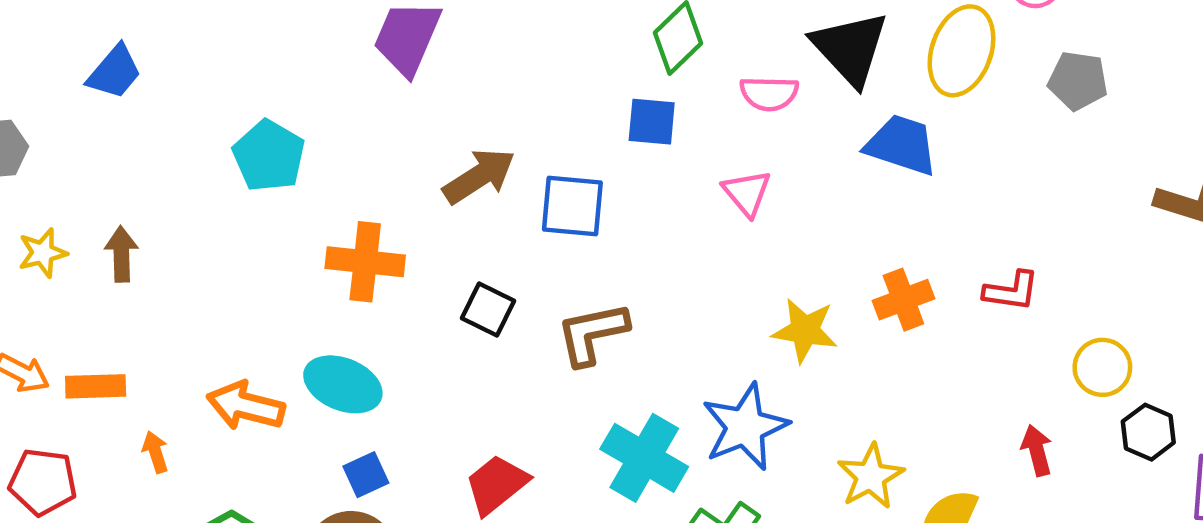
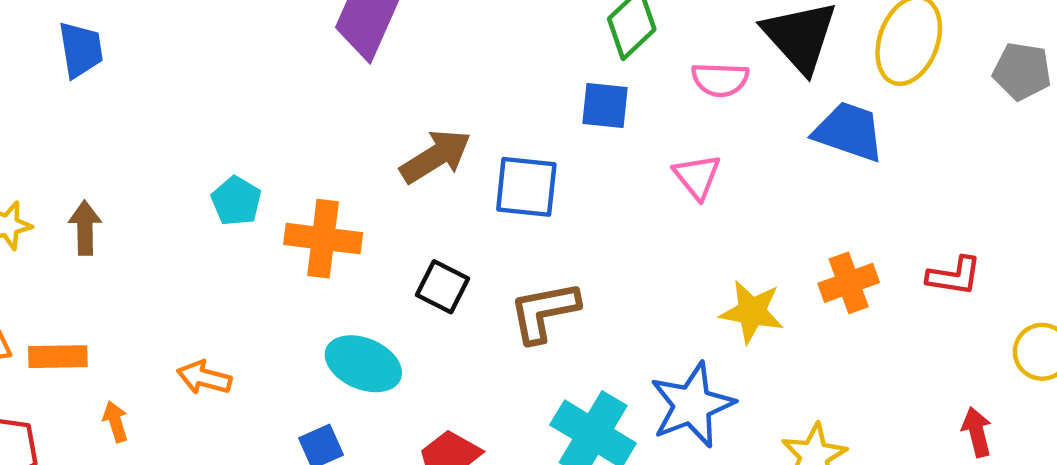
blue trapezoid: (115, 72) -> (81, 50), turned -50
cyan pentagon: (269, 156) -> (236, 201), moved, size x0.7
cyan ellipse: (343, 384) -> (363, 364), moved
orange arrow: (246, 406) -> (204, 378), size x0.7

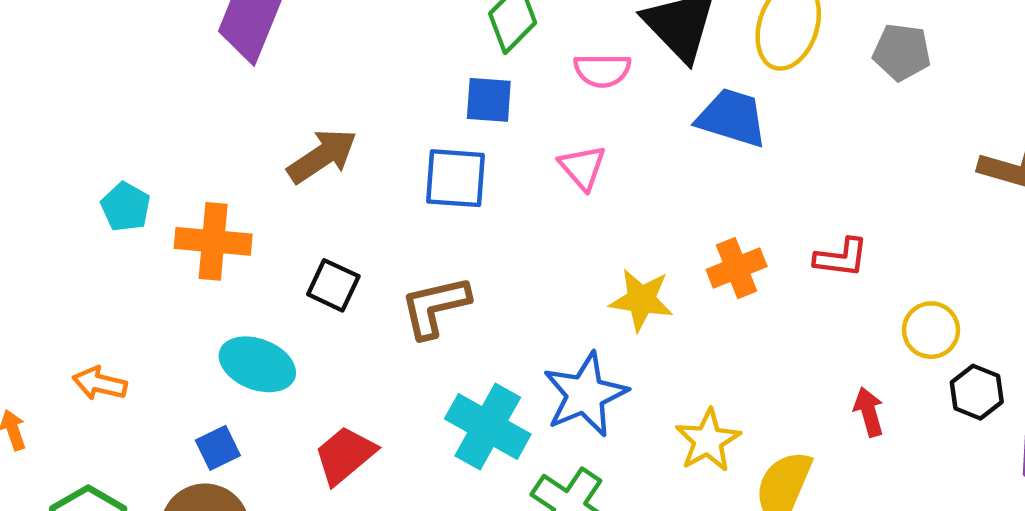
blue square: (526, 187) -> (455, 178), moved

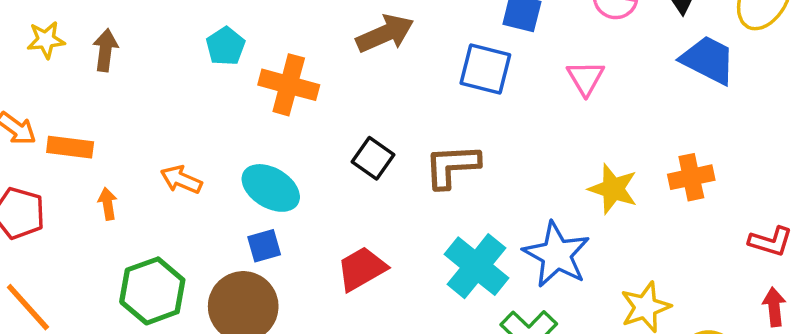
red L-shape: (841, 258) -> (771, 241), moved
black square: (333, 285) -> (373, 158), moved
cyan ellipse: (257, 364) -> (271, 188), moved
blue star: (585, 394) -> (557, 255), turned -30

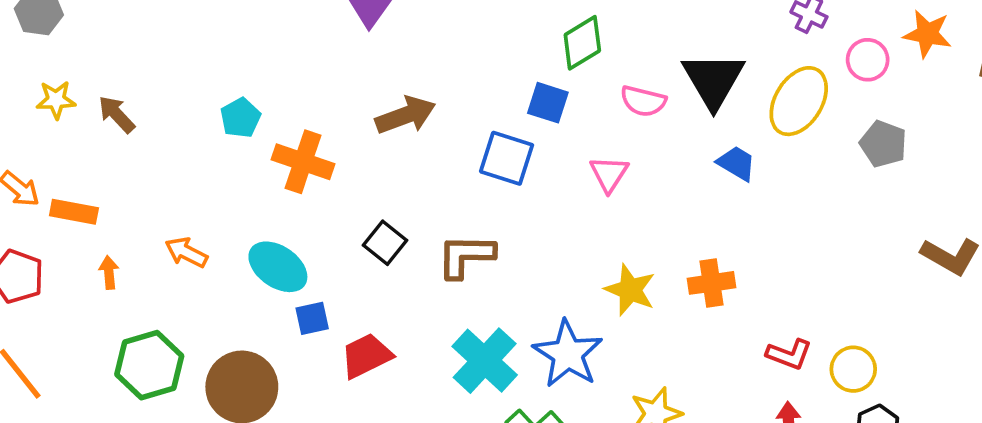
brown arrow: (105, 50) -> (117, 114), turned -54
blue trapezoid: (708, 60) -> (737, 163), size x0.7
blue square: (264, 246) -> (312, 318), moved

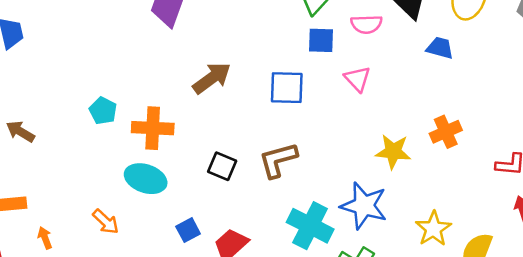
blue square: (548, 103) -> (321, 40), moved
orange arrow: (186, 252) -> (106, 222), moved, turned -148
cyan ellipse: (278, 267) -> (146, 179), moved

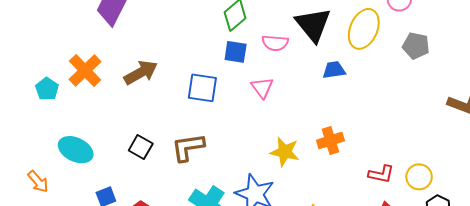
blue trapezoid: (440, 48) -> (334, 70), turned -30
orange cross: (153, 128) -> (85, 71), moved, turned 36

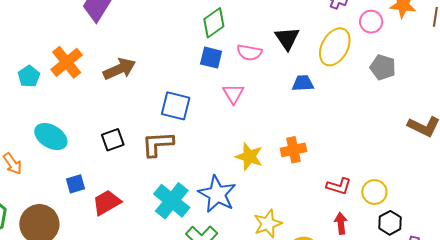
black triangle: (313, 25) -> (287, 38), size x0.7
blue square: (202, 88) -> (176, 106), moved
black square: (141, 147) -> (113, 140), turned 35

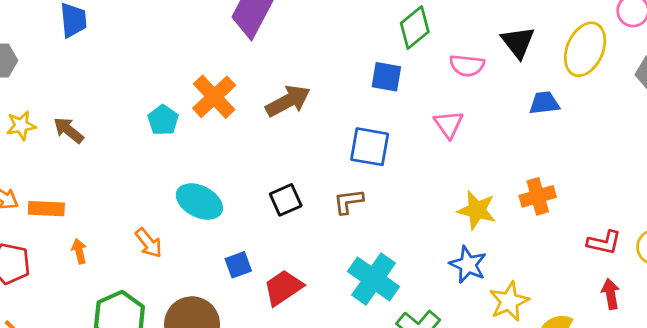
blue square: (211, 58) -> (386, 77), moved
brown L-shape: (158, 144) -> (348, 201), size x0.7
blue star: (217, 194) -> (468, 265), moved, size x0.7

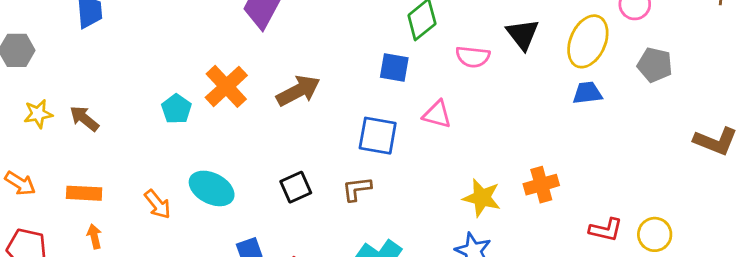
blue trapezoid: (544, 103) -> (587, 93), moved
pink triangle: (449, 124) -> (437, 114), moved, turned -40
orange rectangle: (46, 209) -> (84, 193), moved
orange arrow: (149, 243) -> (158, 204), moved

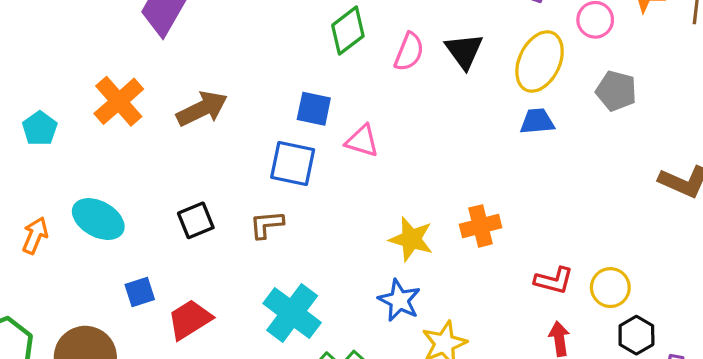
pink semicircle: (473, 57) -> (409, 52), moved, turned -76
blue square: (394, 68) -> (314, 109), moved
cyan pentagon: (176, 109) -> (40, 129), moved
orange arrow: (158, 204) -> (35, 235), turned -120

